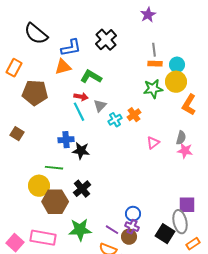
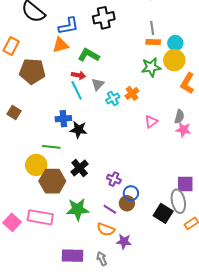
black cross: (106, 40) -> (104, 18), turned 30
purple cross: (132, 227) -> (114, 179), moved
brown circle: (129, 237) -> (127, 203), moved

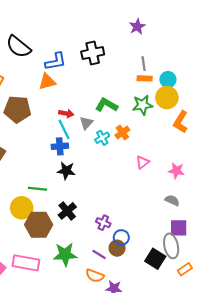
green L-shape: (89, 55) -> (106, 105), moved
gray semicircle: (179, 117) -> (172, 200), moved, turned -80
blue cross: (63, 119) -> (60, 146), moved

